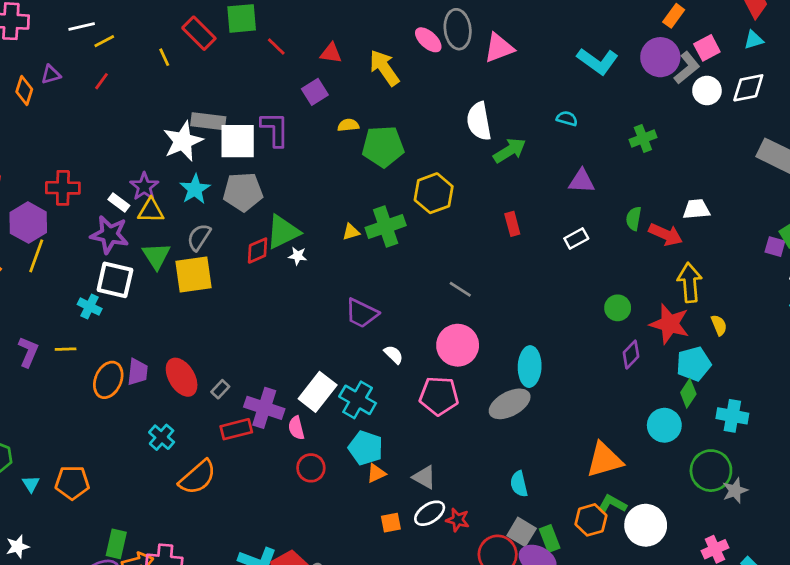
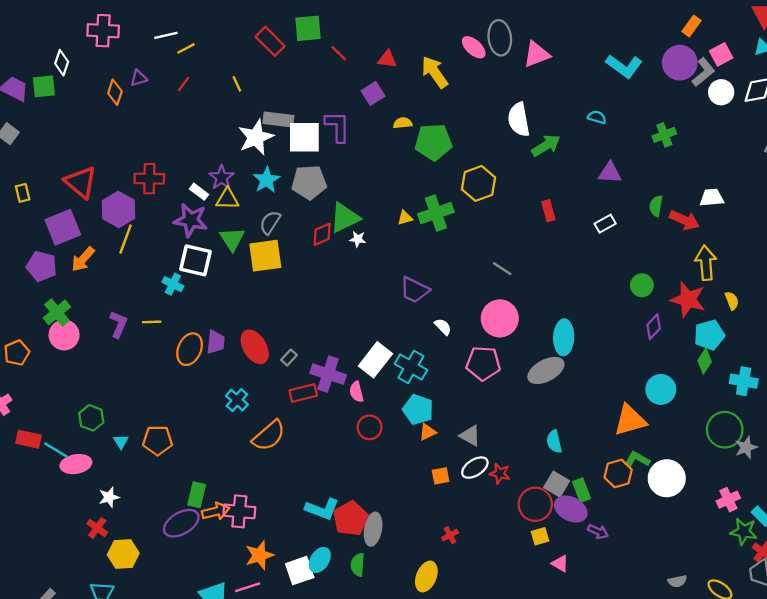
yellow line: (164, 57) -> (237, 84), moved
cyan circle: (664, 425) -> (661, 389), moved

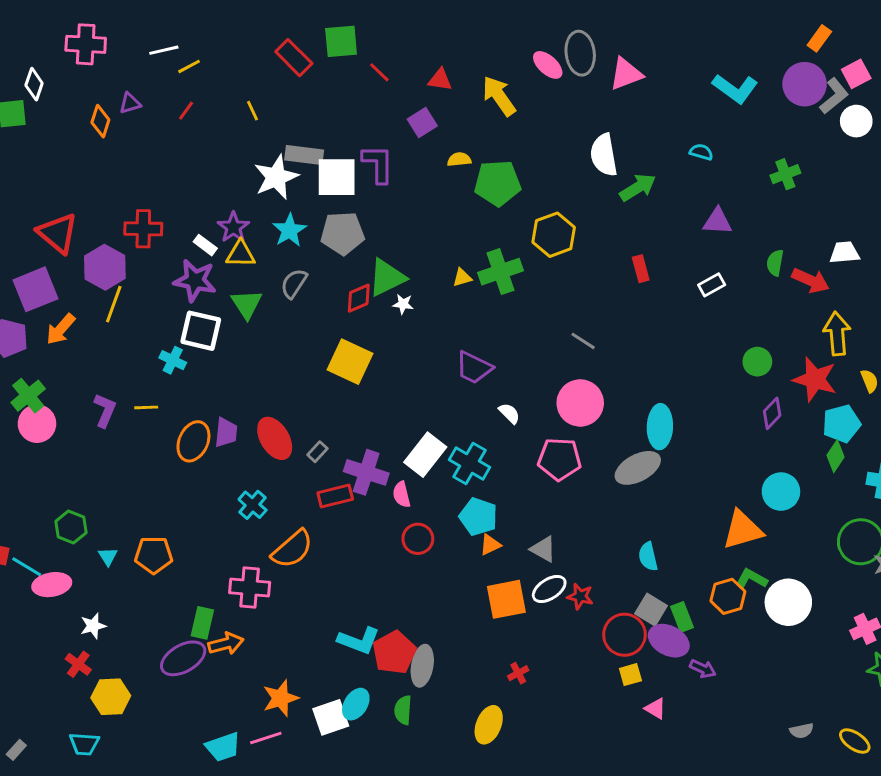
yellow square: (265, 256) -> (350, 362), moved, turned 33
orange square: (441, 476) -> (506, 599), size x1.8
pink cross: (239, 511) -> (250, 587), moved

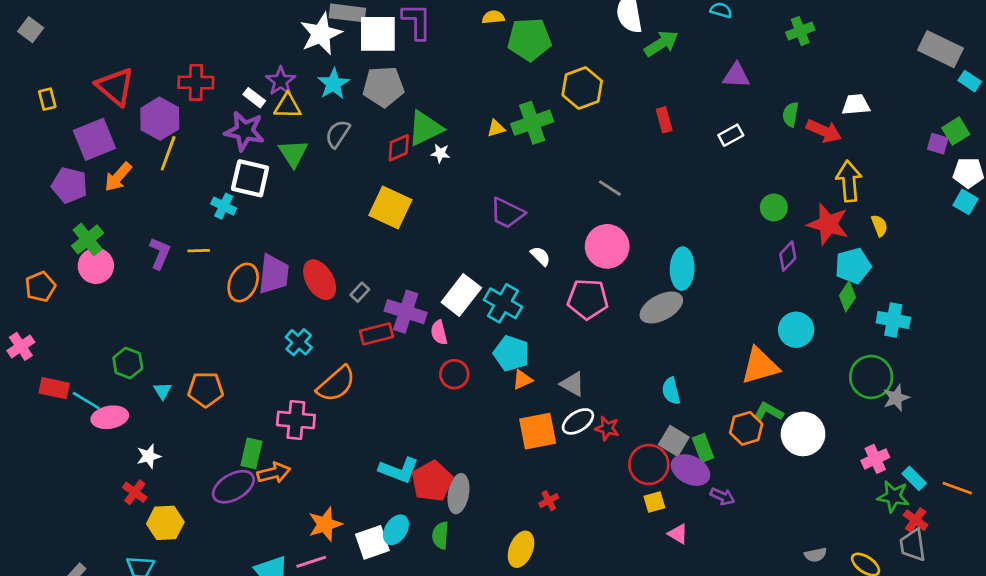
purple trapezoid: (226, 433) -> (274, 274), size x1.4

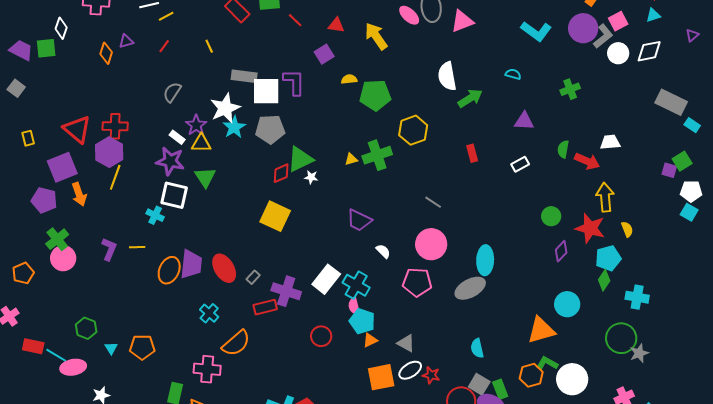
white star: (321, 34) -> (225, 108), moved
red cross: (196, 82) -> (115, 126), moved
gray semicircle: (338, 134) -> (172, 92), moved
orange arrow: (118, 177) -> (79, 194), turned -60
pink semicircle: (439, 333) -> (354, 306), moved

